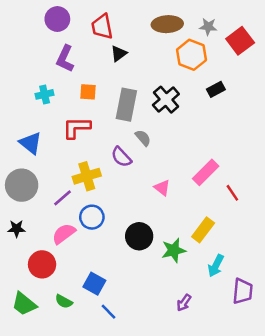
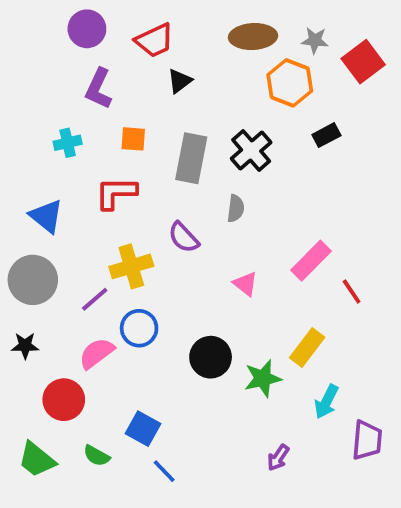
red trapezoid: (102, 27) -> (155, 40), turned -104
gray semicircle: (143, 138) -> (236, 208), moved, turned 48

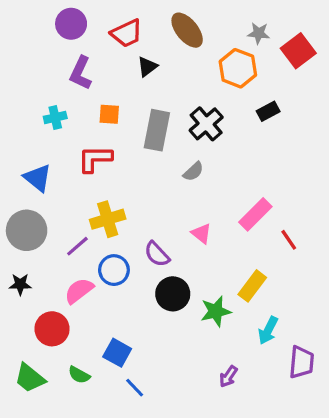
brown ellipse: (253, 37) -> (187, 30), moved, turned 54
gray semicircle: (236, 208) -> (193, 172), turned 40
purple semicircle: (184, 237) -> (157, 254), moved

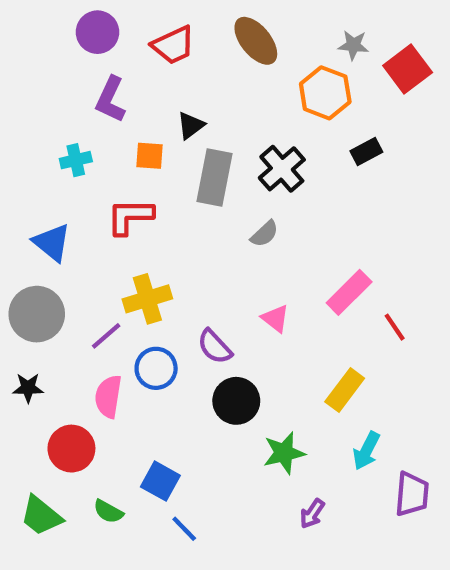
black triangle: (147, 67) -> (191, 125), moved
pink semicircle: (79, 291) -> (108, 397), turned -44
green star: (216, 311) -> (284, 453), moved

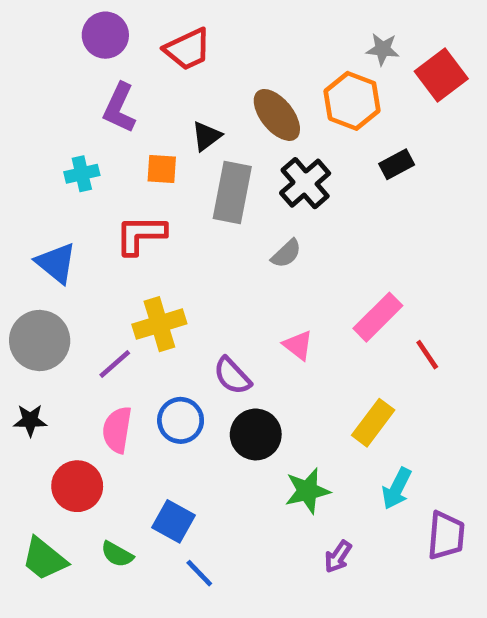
brown ellipse: (256, 41) -> (277, 115), moved
blue circle: (156, 368) -> (181, 420), moved

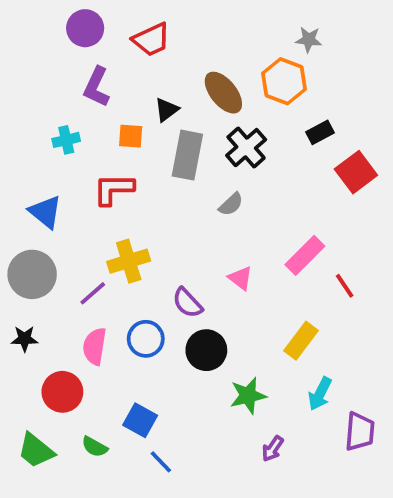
red square: (441, 75) -> (356, 172), moved

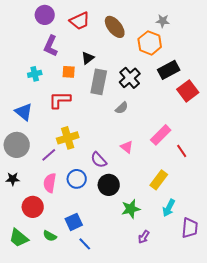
brown ellipse: (223, 93) -> (115, 27), moved
black rectangle: (320, 132) -> (169, 70), size x1.5
blue square: (140, 420) -> (74, 222), turned 36

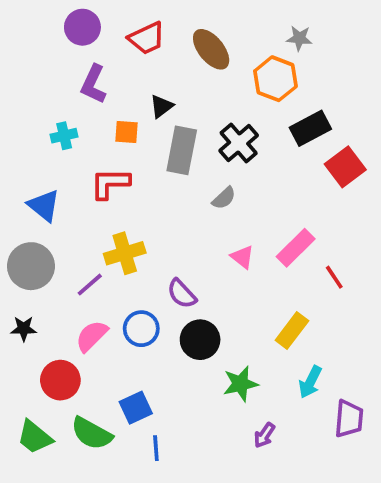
pink triangle: (127, 147) -> (242, 257), moved
pink semicircle: (50, 183) -> (92, 336), turned 36
green semicircle: (50, 236) -> (92, 433), size x1.6
blue line: (85, 244) -> (156, 448), turned 40

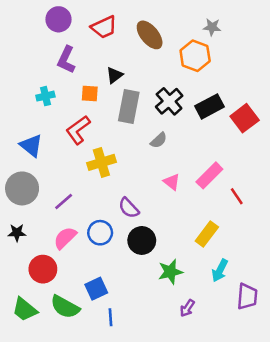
black rectangle: (310, 128) -> (209, 106), moved
red L-shape: (110, 183) -> (78, 130), turned -36
yellow cross: (125, 253) -> (101, 162), moved

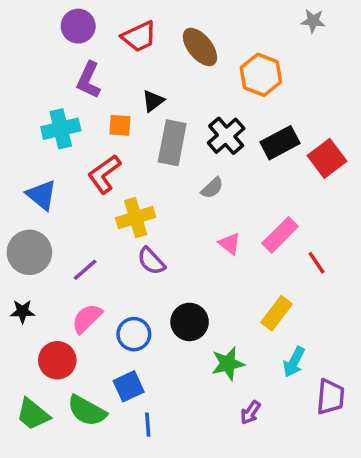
gray star: (212, 27) -> (313, 21), moved
cyan cross: (45, 96) -> (61, 129), size x1.5
purple semicircle: (129, 208) -> (151, 261), moved
blue circle: (100, 233) -> (134, 334), moved

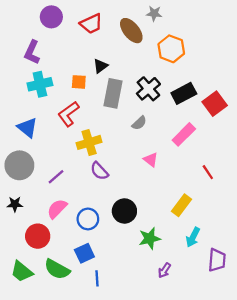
gray star: (313, 21) -> (154, 13), moved
purple L-shape: (89, 80) -> (32, 52), moved
pink rectangle: (280, 235) -> (184, 134), moved

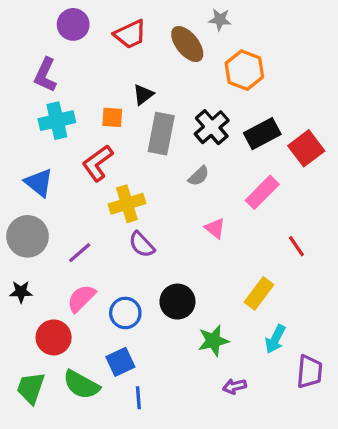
purple arrow: (164, 270) -> (235, 386), turned 42
green trapezoid: (22, 272) -> (31, 388), turned 70

